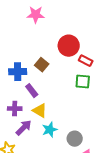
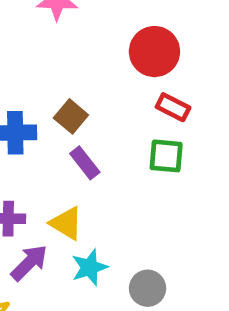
red circle: (69, 46) -> (154, 52), moved
purple rectangle: (32, 91) -> (85, 163), moved

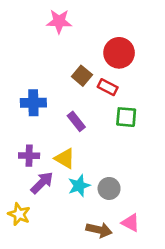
red rectangle: (173, 107) -> (108, 87), moved
brown square: (71, 116) -> (82, 76), moved
gray circle: (148, 288) -> (109, 188), moved

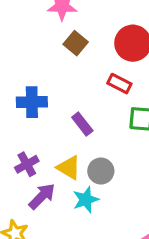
brown square: (82, 76) -> (76, 43), moved
purple cross: (29, 156) -> (27, 164), turned -30
gray circle: (109, 188) -> (101, 171), moved

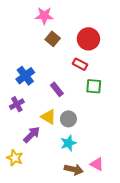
blue cross: (32, 102) -> (25, 76), turned -36
purple cross: (27, 164) -> (17, 104), moved
cyan star: (86, 200) -> (68, 143), moved

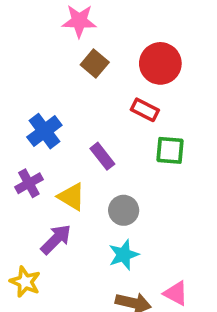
yellow triangle: (48, 117) -> (71, 197), moved

